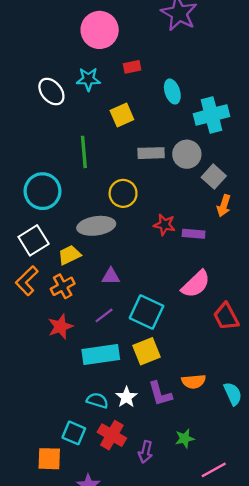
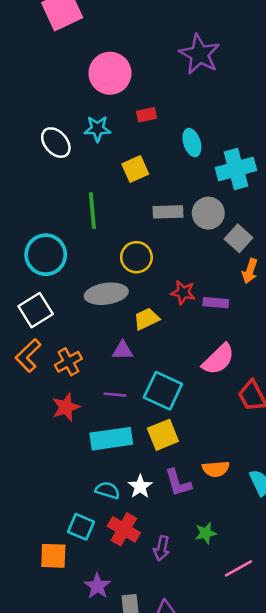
yellow trapezoid: (69, 255) -> (147, 319), moved
purple line: (104, 315) -> (115, 395), turned 42

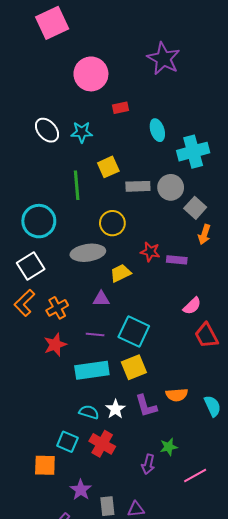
cyan star: (97, 129) -> (82, 132), moved
yellow square: (135, 169) -> (108, 167), moved
pink semicircle: (218, 359) -> (192, 306), moved, size x0.7
purple arrow: (162, 548) -> (148, 464), moved

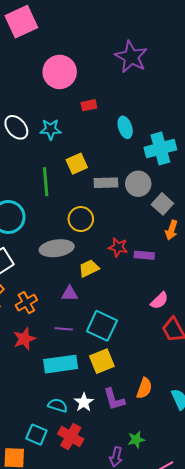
orange semicircle: (177, 395) -> (144, 388), turned -65

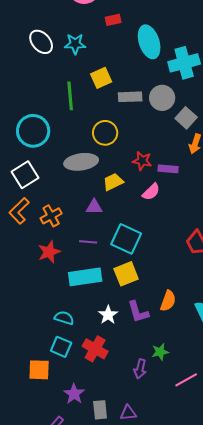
cyan ellipse: (125, 127) -> (149, 42), size x1.5
pink semicircle: (159, 301) -> (151, 192), moved
cyan semicircle: (58, 405) -> (64, 318), moved

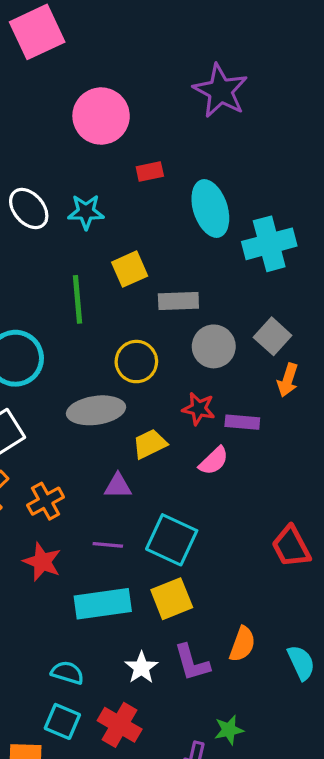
gray circle: (162, 98) -> (214, 346), moved
red star: (49, 252) -> (42, 562), turned -30

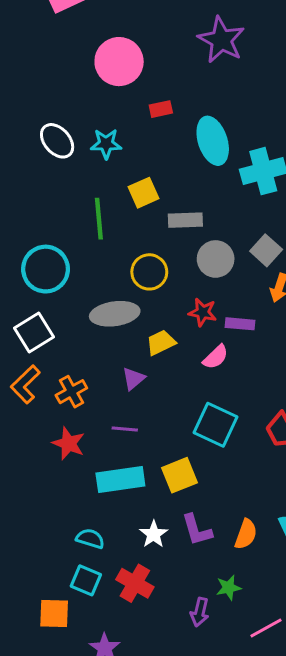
purple triangle: (118, 486) -> (133, 379), turned -40
cyan square: (172, 540) -> (216, 425), moved
orange semicircle: (242, 644) -> (246, 534), moved

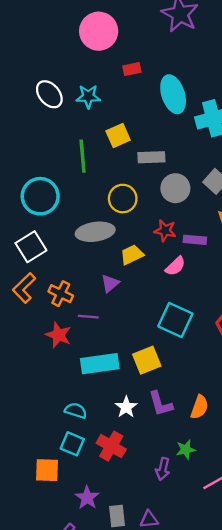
orange cross: (71, 392) -> (61, 294), turned -35
purple line: (125, 429) -> (88, 317), moved

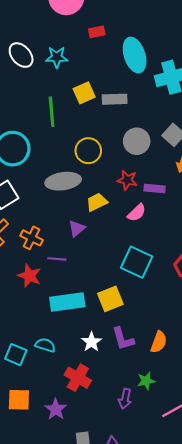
gray rectangle: (151, 157) -> (115, 99), moved
cyan square: (72, 444) -> (16, 355), moved
purple star: (87, 498) -> (56, 409), moved

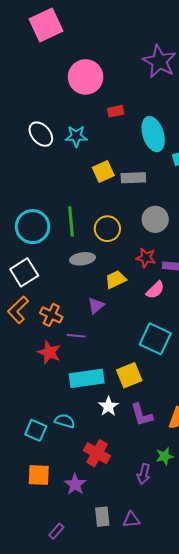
green line: (52, 112) -> (71, 221), moved
gray ellipse: (63, 181) -> (82, 259), size x0.7
white star: (91, 342) -> (108, 406), moved

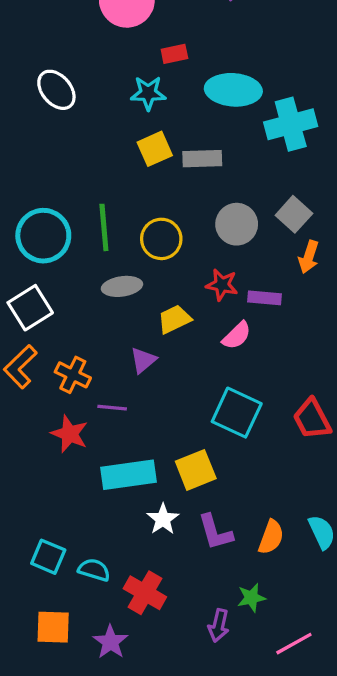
cyan ellipse: (153, 134) -> (233, 90), turned -68
cyan star: (76, 136) -> (148, 93), moved
cyan semicircle: (65, 421) -> (94, 570), moved

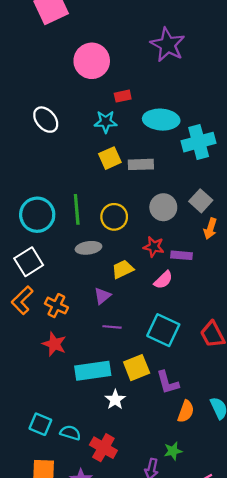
purple line: (112, 408) -> (112, 327), moved
purple L-shape: (215, 532) -> (168, 383), moved

